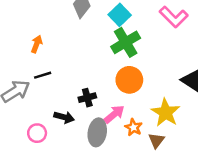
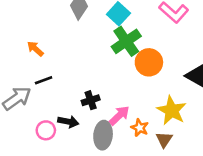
orange arrow: (37, 44) -> (35, 49), turned -66
orange circle: (129, 80) -> (149, 62), moved
pink circle: (37, 133) -> (46, 130), moved

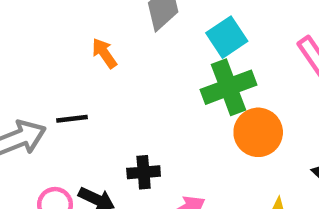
orange arrow: (35, 49) -> (104, 53), moved

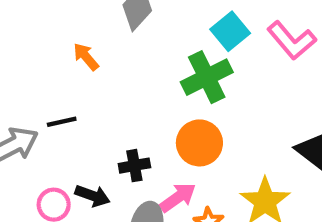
cyan square: (227, 37) -> (230, 31), moved
orange circle: (258, 132) -> (199, 143), moved

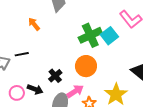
cyan square: (230, 31) -> (109, 36), moved
black cross: (134, 166) -> (55, 76), turned -32

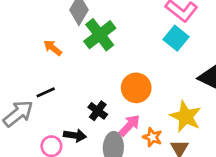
green cross: (90, 35) -> (100, 35), moved
cyan square: (109, 36) -> (176, 38), moved

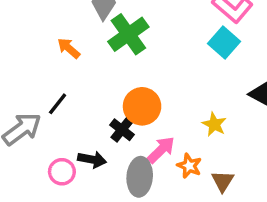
orange circle: (136, 88) -> (142, 106), moved
black line: (46, 92) -> (58, 104), turned -30
yellow star: (186, 117) -> (214, 124), moved, size x0.6

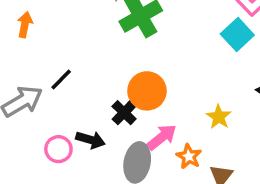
orange arrow: (69, 48) -> (25, 25), moved, turned 55

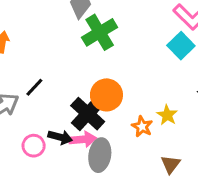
black cross: (124, 113) -> (88, 114), size x1.6
pink arrow: (162, 137) -> (83, 139), moved, turned 35
orange star: (189, 156) -> (142, 127), moved

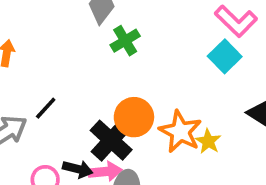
green cross: (100, 32) -> (125, 41), size x0.7
orange star: (142, 127) -> (180, 132), moved, size x1.6

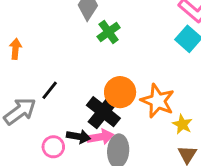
yellow star: (208, 141) -> (182, 124), moved

